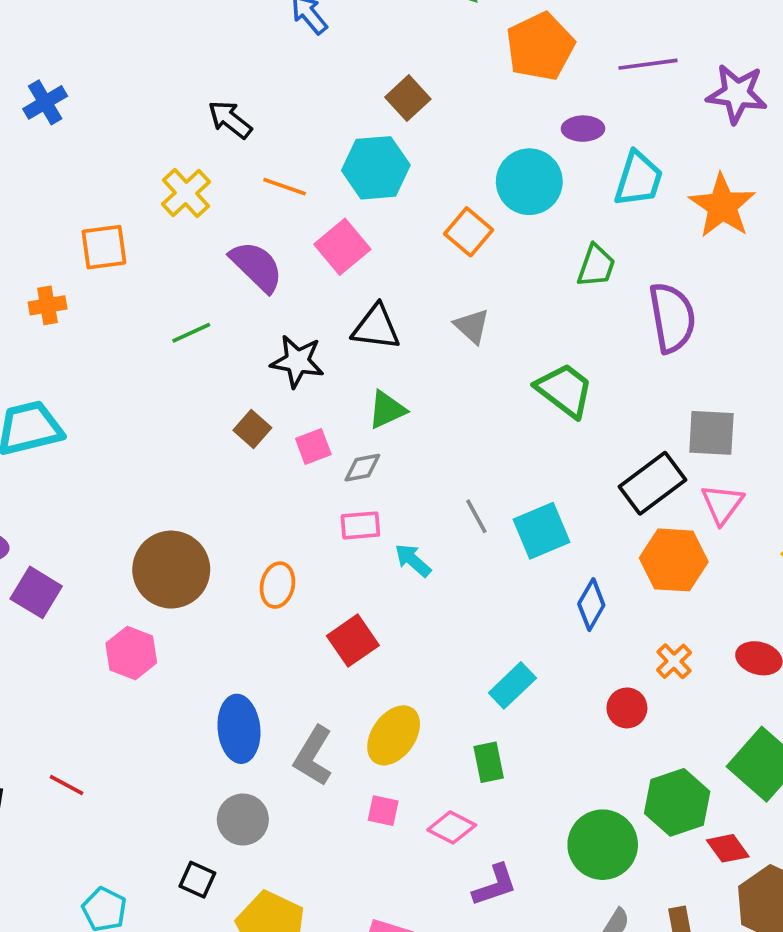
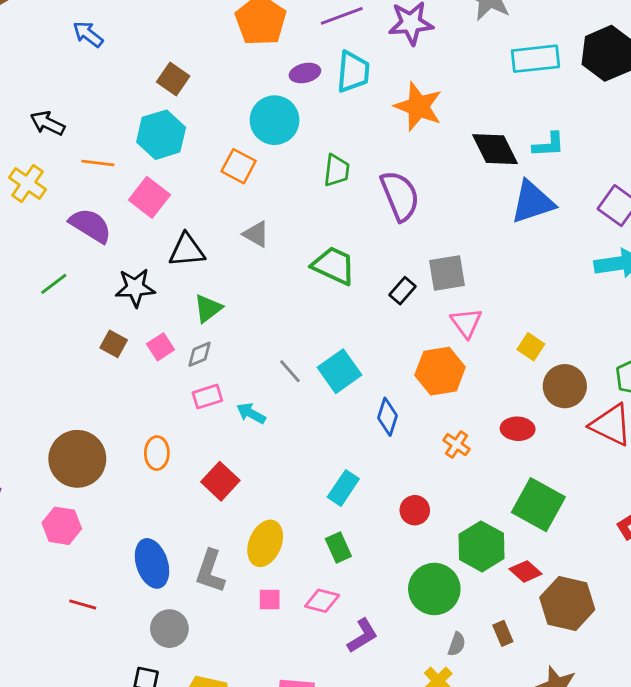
cyan trapezoid: (639, 179) -> (353, 72), moved
black rectangle: (652, 483) -> (402, 291), moved, size x0.6
red circle: (627, 708) -> (415, 510), moved
red line: (67, 785) -> (83, 604), moved

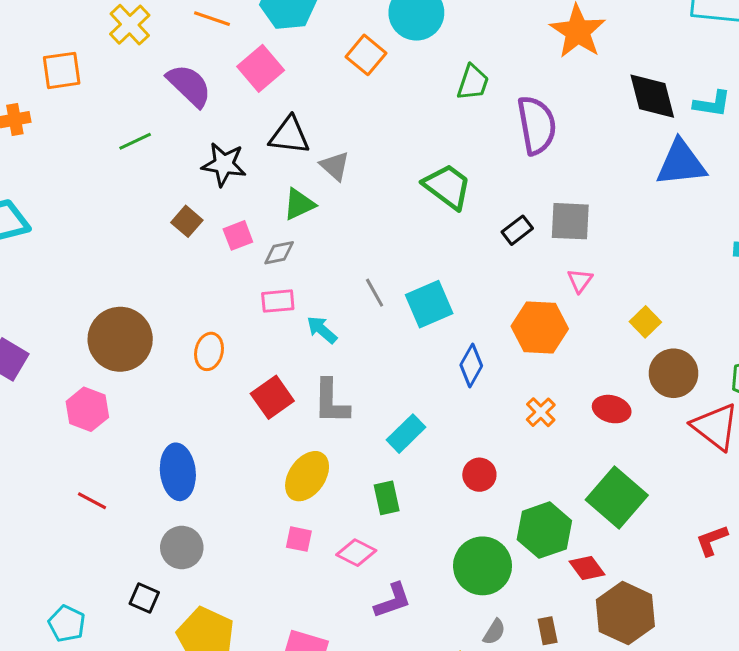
gray triangle: (256, 234) -> (335, 166), moved
pink triangle: (466, 323) -> (580, 281), size x0.7
gray L-shape: (210, 571) -> (331, 402), moved, turned -30

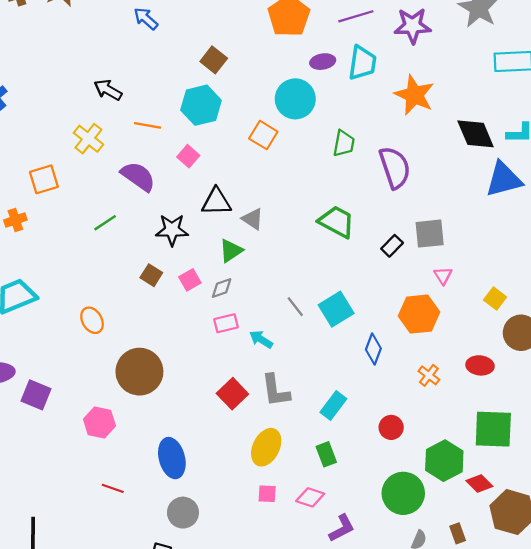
pink square: (261, 68) -> (188, 156), size x0.7
brown circle: (120, 339) -> (139, 372), moved
orange ellipse: (209, 351) -> (92, 320), moved, turned -35
green square: (617, 497) -> (493, 429), turned -30

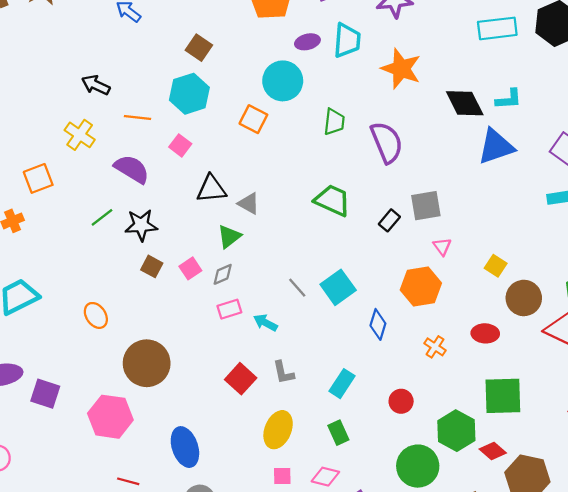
black star: (172, 230) -> (141, 225), moved
gray L-shape: (276, 390) -> (283, 373), size x0.7
pink hexagon: (99, 422) -> (110, 417), size x1.4

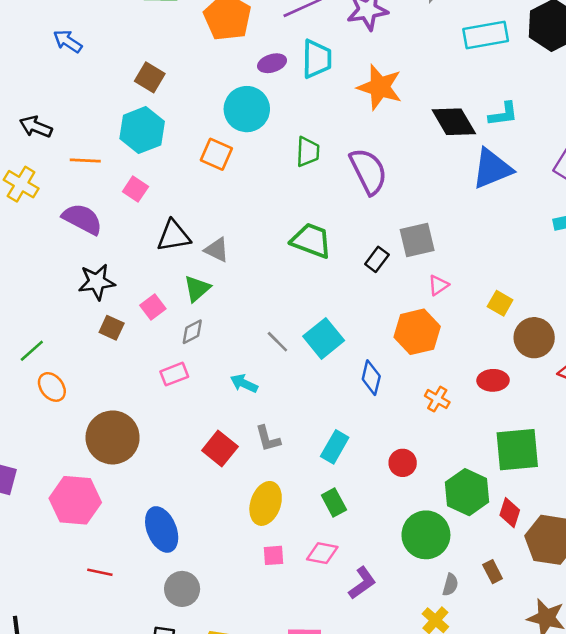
green line: (102, 217) -> (32, 351), moved
pink triangle: (442, 247) -> (438, 285), turned 36
pink square: (190, 268) -> (153, 307), moved
pink rectangle: (229, 309) -> (174, 374), moved
red diamond: (493, 451) -> (510, 513), turned 70

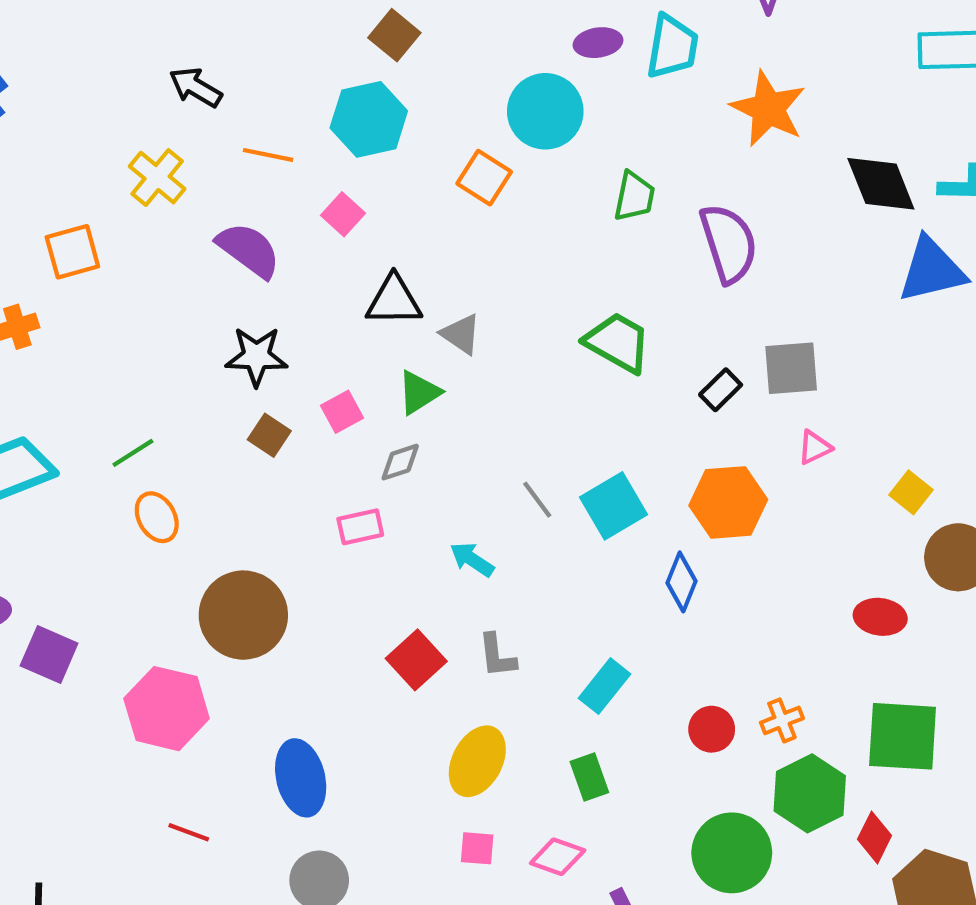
orange hexagon: (417, 332) -> (728, 502), moved
orange cross: (437, 399) -> (782, 720), moved, turned 30

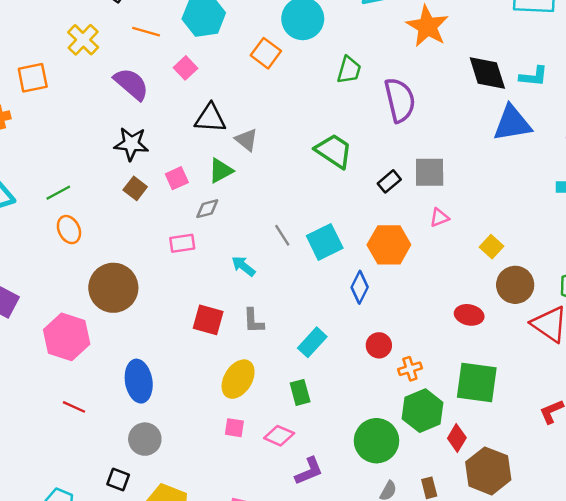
red square: (416, 660) -> (208, 320), turned -36
red circle: (712, 729) -> (379, 345), moved

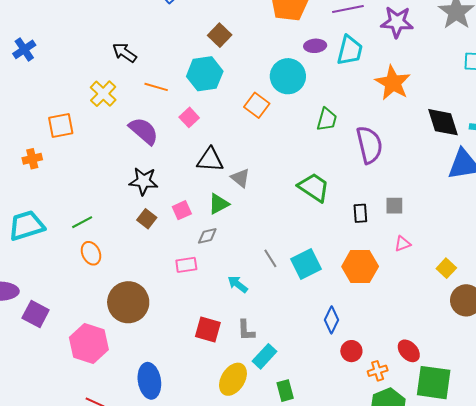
gray square: (430, 172) -> (394, 206), size x0.7
black rectangle: (389, 181) -> (360, 213), turned -54
blue diamond: (360, 287) -> (331, 320), moved
red ellipse: (469, 315) -> (409, 351), moved, turned 35
cyan rectangle: (312, 342) -> (264, 356), moved

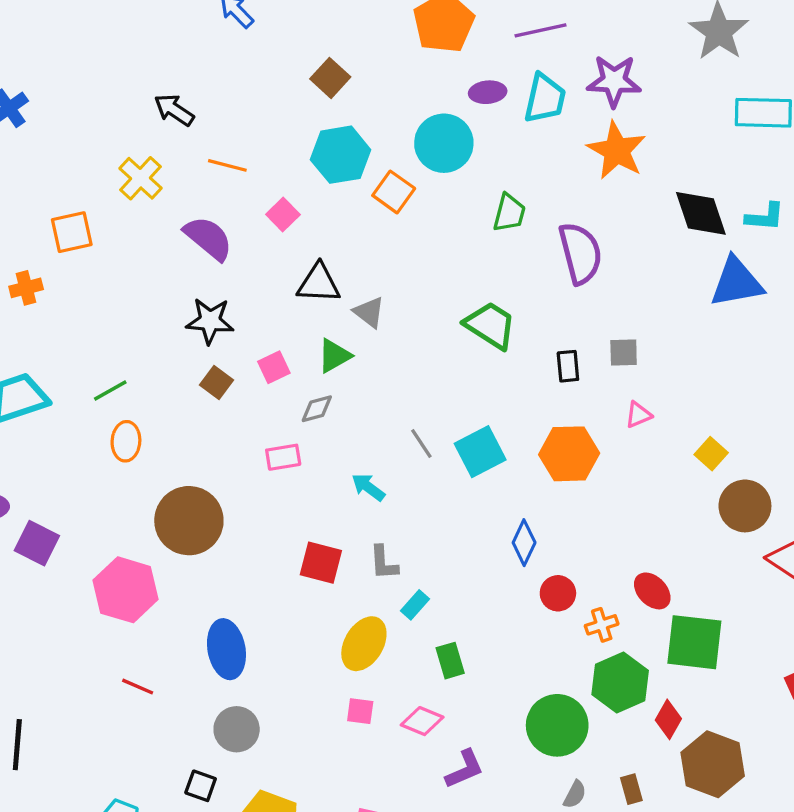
purple star: (397, 22) -> (614, 81), moved
cyan hexagon: (205, 74) -> (341, 155), moved
orange ellipse: (91, 253) -> (126, 441), turned 30
cyan rectangle: (264, 356) -> (415, 605), size x0.7

